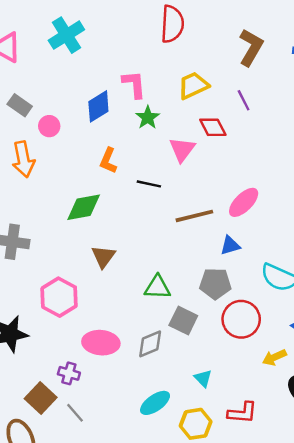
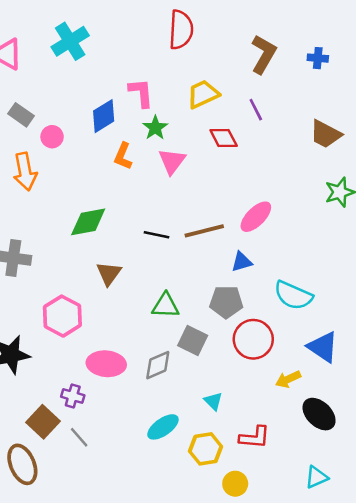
pink triangle: (182, 149) -> (172, 161), moved
orange L-shape: (108, 161) -> (123, 156), moved
black line: (149, 184) -> (157, 235), moved

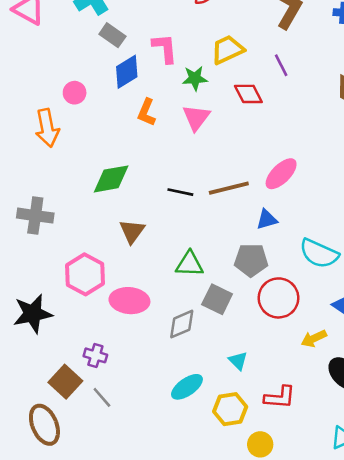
gray rectangle: (21, 115) -> (112, 35), moved
green star: (155, 128) -> (195, 78), moved, turned 30
pink ellipse: (106, 364) -> (129, 301), moved

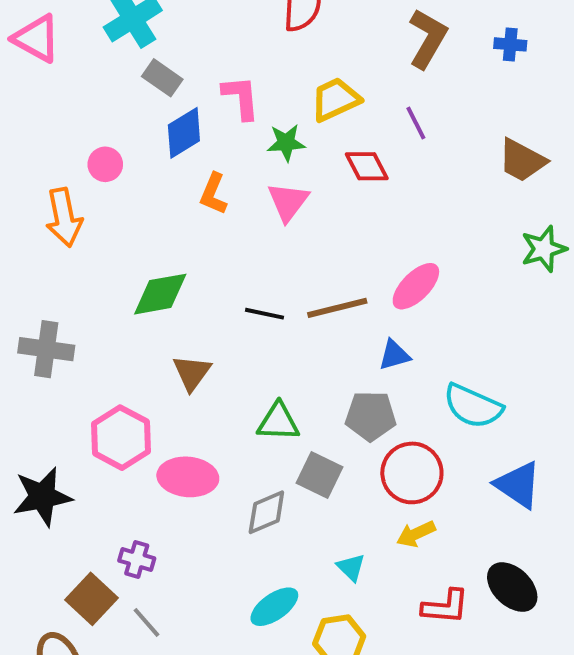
yellow arrow: (314, 338) -> (416, 534), moved
red L-shape: (280, 397) -> (445, 607), moved

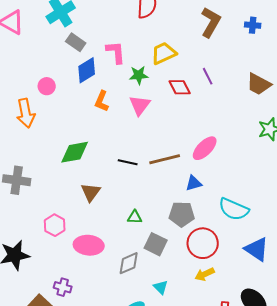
purple line: (416, 123) -> (208, 76), moved
green triangle: (278, 422) -> (135, 217), size x0.7
pink hexagon: (121, 438) -> (55, 225), size x0.7
cyan triangle: (351, 567) -> (161, 287), moved

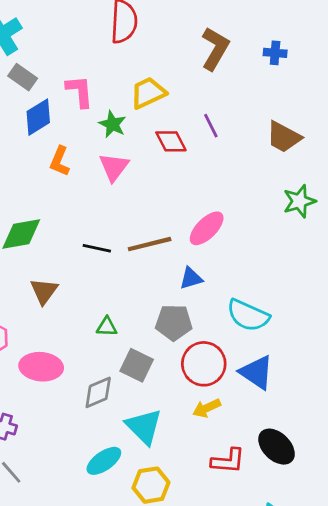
green star: (139, 75) -> (112, 124), turned 30
blue triangle: (257, 249) -> (257, 372), moved
cyan triangle: (161, 287) -> (144, 427), size x1.8

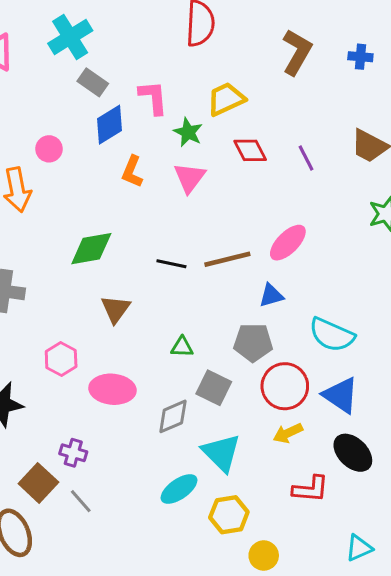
purple line: (211, 126) -> (306, 158), moved
black ellipse: (277, 447) -> (353, 453), moved

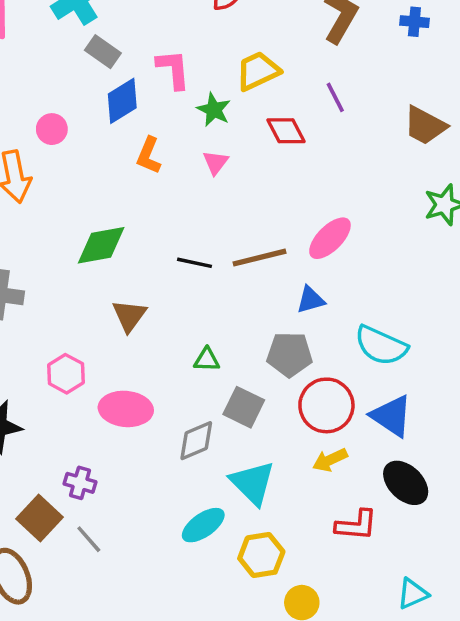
purple line: (306, 158) -> (335, 97), moved
pink triangle: (190, 178) -> (216, 163), size x0.7

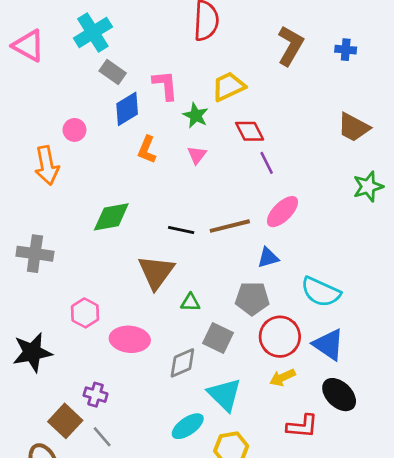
purple line: (335, 97) -> (267, 163), moved
brown triangle: (129, 316) -> (156, 272), moved, size x1.4

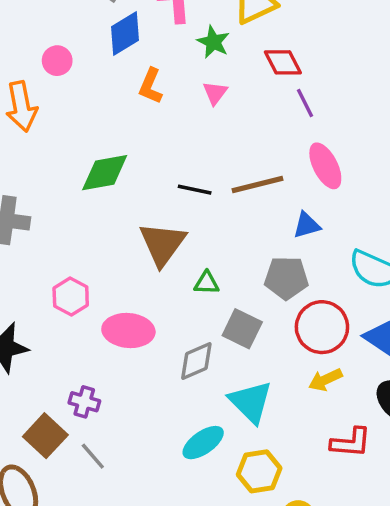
pink ellipse: (282, 212) -> (325, 166), turned -72

